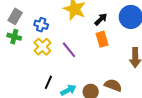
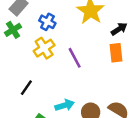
green cross: (14, 37) -> (13, 30), turned 32
black line: (48, 82) -> (26, 88), moved

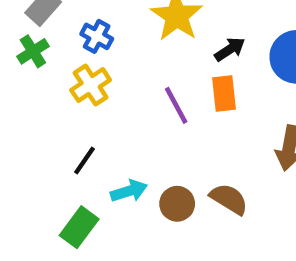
purple line: (75, 58) -> (176, 105), moved
black line: (26, 88) -> (84, 161), moved

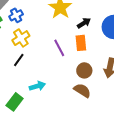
blue cross: (97, 36) -> (16, 15), moved, turned 32
black line: (84, 161) -> (19, 60), moved
brown circle: (177, 204) -> (84, 70), moved

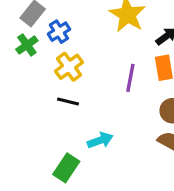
purple line: (59, 48) -> (130, 78), turned 42
black line: (19, 60) -> (68, 101), turned 72

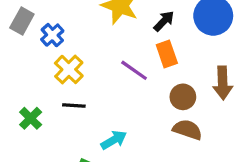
green cross: (27, 45) -> (31, 118), moved
purple line: (130, 78) -> (134, 70), turned -56

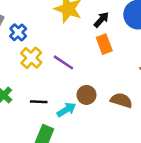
purple line: (134, 70) -> (63, 62), moved
brown circle: (183, 97) -> (87, 95), moved
black line: (74, 105) -> (39, 102), moved

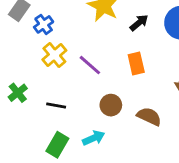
orange rectangle: (104, 44) -> (136, 64), moved
cyan arrow: (66, 110) -> (94, 138), moved

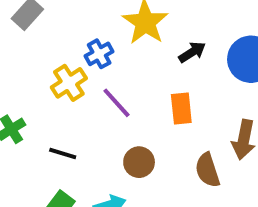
blue cross: (44, 24) -> (99, 54), moved
brown semicircle: (149, 116) -> (208, 170), moved, turned -140

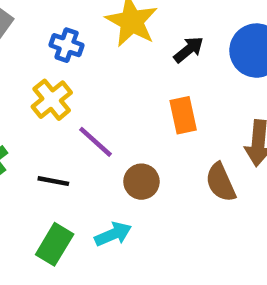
blue cross: (99, 54) -> (67, 45), moved, turned -36
purple line: (117, 103) -> (96, 142), moved

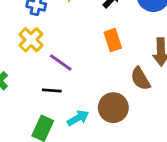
black line: (53, 181) -> (52, 90), moved
brown circle: (141, 182) -> (113, 108), moved, size x1.4

